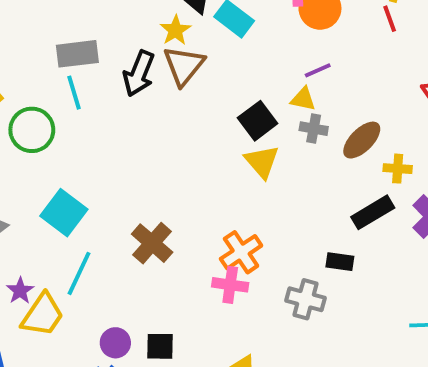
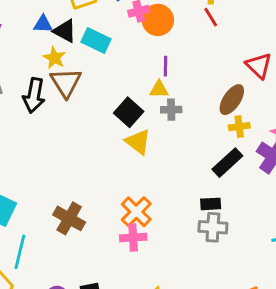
purple line: (318, 70) -> (165, 66), turned -54
brown ellipse: (362, 140) -> (232, 100), moved
gray cross: (305, 299) -> (213, 227), moved

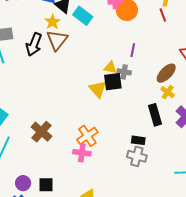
purple line: (165, 66) -> (133, 50), moved
yellow triangle: (159, 89) -> (110, 68), moved
black square: (129, 112) -> (113, 82), moved, turned 30
yellow cross: (239, 127) -> (168, 92), turned 32
black rectangle: (227, 163) -> (155, 115), turned -75

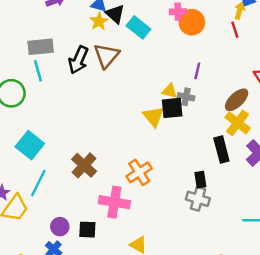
yellow star: (53, 22) -> (99, 21), moved
yellow cross: (168, 92) -> (238, 123), size x1.5
black rectangle: (138, 140) -> (200, 180), turned 72
pink cross: (82, 153) -> (114, 202), moved, size x1.4

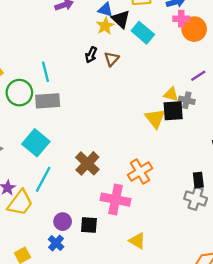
gray rectangle: (41, 47) -> (48, 101), moved
brown triangle: (106, 56) -> (112, 59), size x0.6
black arrow: (78, 60) -> (91, 55), moved, size x0.6
purple line: (197, 71) -> (198, 76), turned 42

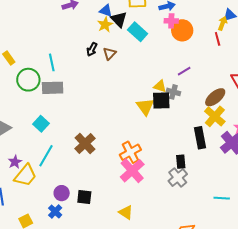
cyan square: (36, 143) -> (41, 124), size x0.7
gray cross: (196, 198) -> (178, 177), turned 30
pink cross: (115, 200) -> (132, 171), moved, turned 35

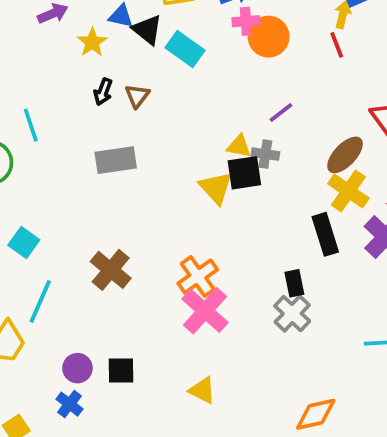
yellow star: (105, 25) -> (92, 42), moved
gray rectangle: (53, 88) -> (116, 160), moved

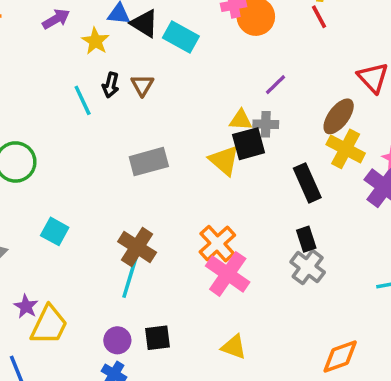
cyan line: (31, 125) -> (83, 100), moved
gray rectangle: (116, 160) -> (149, 162), moved
black rectangle: (325, 234) -> (307, 183), moved
cyan line: (40, 301) -> (130, 278), moved

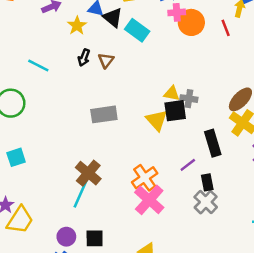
red line: (319, 17) -> (226, 28), moved
purple line: (275, 85) -> (188, 165), moved
cyan line: (83, 100) -> (38, 66), moved, turned -45
cyan square: (55, 231) -> (16, 157), moved, turned 36

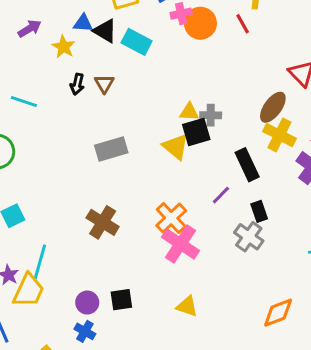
black rectangle: (207, 182) -> (259, 211), moved
cyan line: (81, 194) -> (40, 262), moved

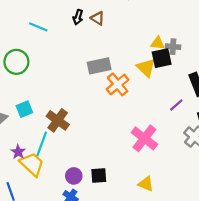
brown triangle: (104, 84) -> (98, 18), turned -32
orange cross: (171, 218) -> (118, 84), moved
brown cross: (103, 222) -> (58, 120), moved
yellow trapezoid: (28, 290) -> (32, 164), turned -76

